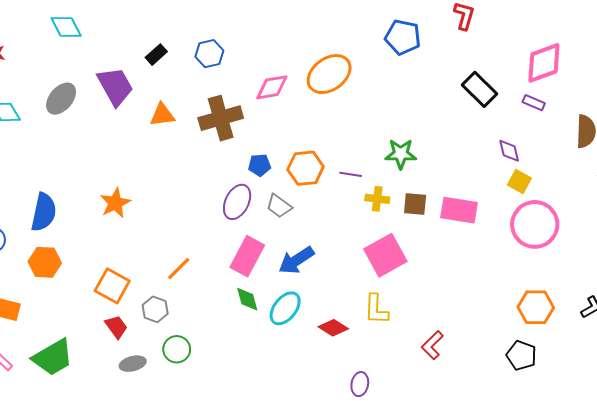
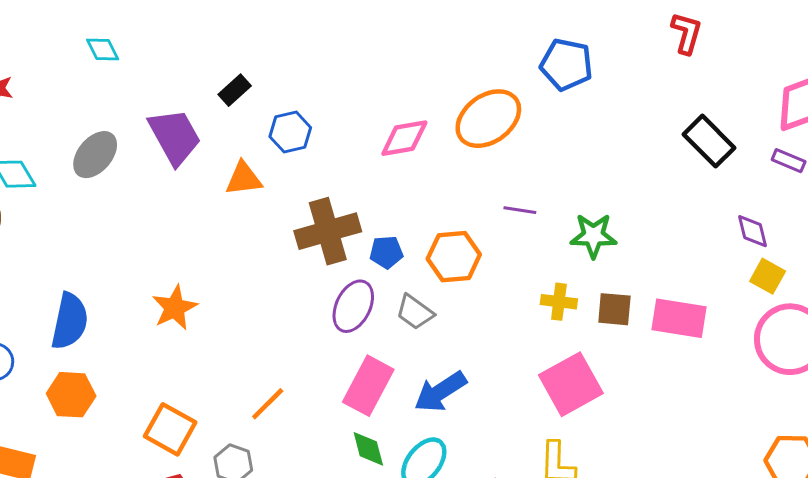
cyan diamond: (66, 27) -> (103, 50), size x0.7
blue pentagon: (403, 37) -> (566, 65), moved
blue hexagon: (209, 54) -> (290, 132), moved
brown cross: (221, 118) -> (328, 231), moved
purple line: (351, 174) -> (520, 210), moved

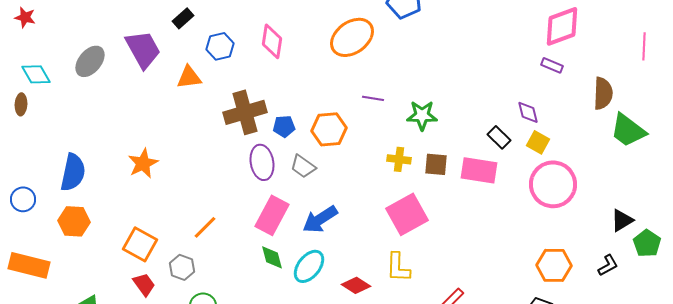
pink diamond: (404, 138) -> (272, 41), moved, turned -72
black rectangle: (709, 141) -> (499, 137), moved, size x0.7
purple ellipse: (353, 306) -> (262, 162), turned -36

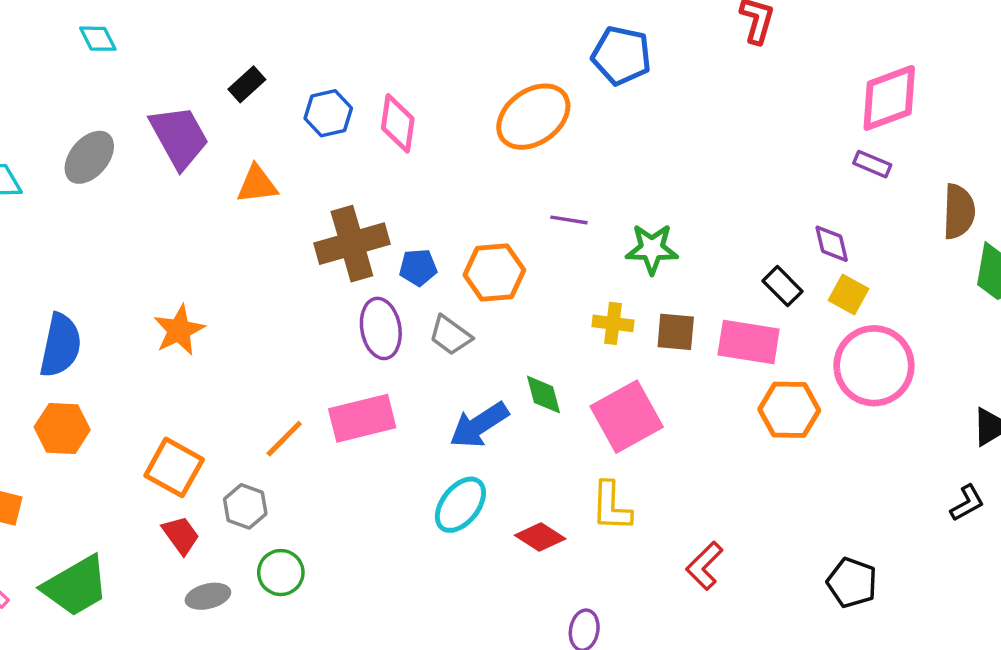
blue hexagon: (220, 46) -> (328, 113), moved
pink rectangle: (272, 215) -> (362, 418), moved, turned 48
green diamond: (272, 257) -> (543, 395), moved
orange hexagon: (554, 265) -> (789, 410), moved

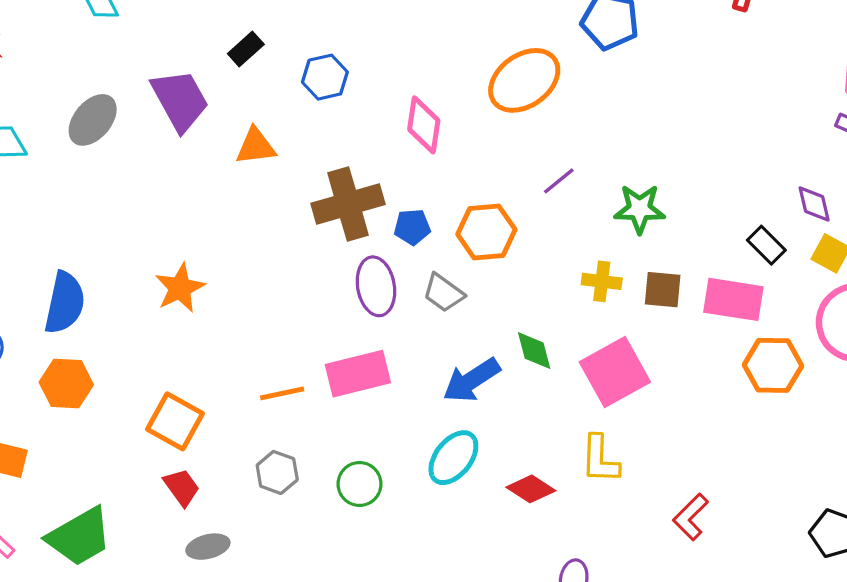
pink diamond: (398, 123) -> (424, 125), moved
purple line: (569, 220) -> (559, 181), turned -48
orange line: (284, 439) -> (282, 393), turned 33
gray hexagon: (245, 506) -> (277, 472), moved
green circle: (281, 573) -> (360, 484), moved

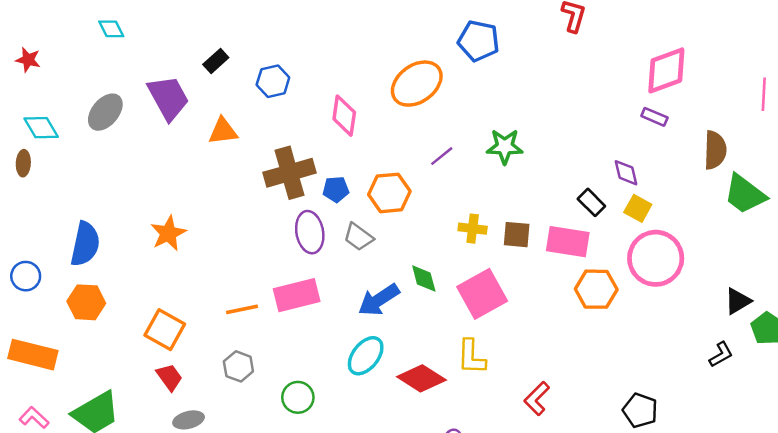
green star: (640, 209) -> (505, 147), moved
green circle: (360, 484) -> (298, 397), moved
red diamond: (531, 489) -> (421, 378), size x1.4

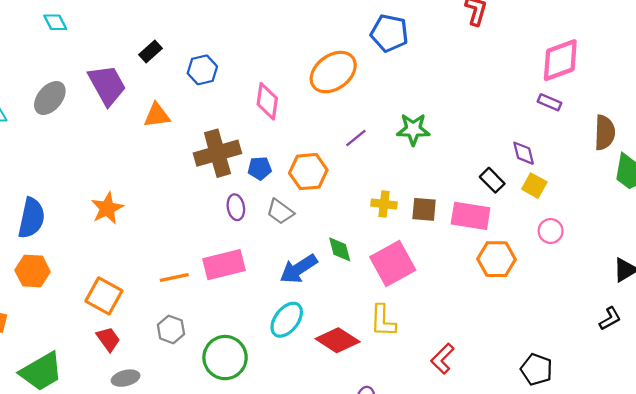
purple ellipse: (310, 232) -> (236, 207), size x0.7
pink circle: (656, 258) -> (551, 231), size x0.5
green circle: (298, 397) -> (225, 358), size x1.5

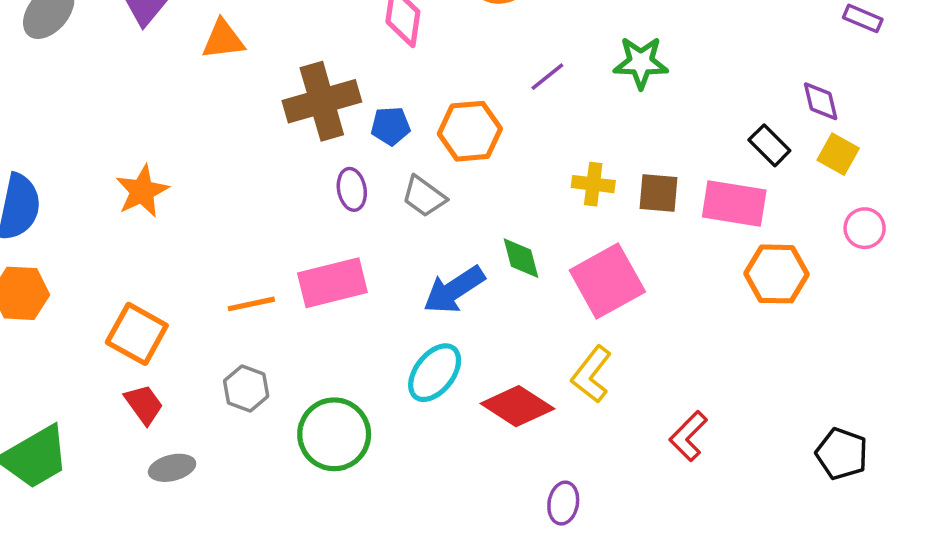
yellow L-shape: (383, 321) -> (591, 374), turned 36

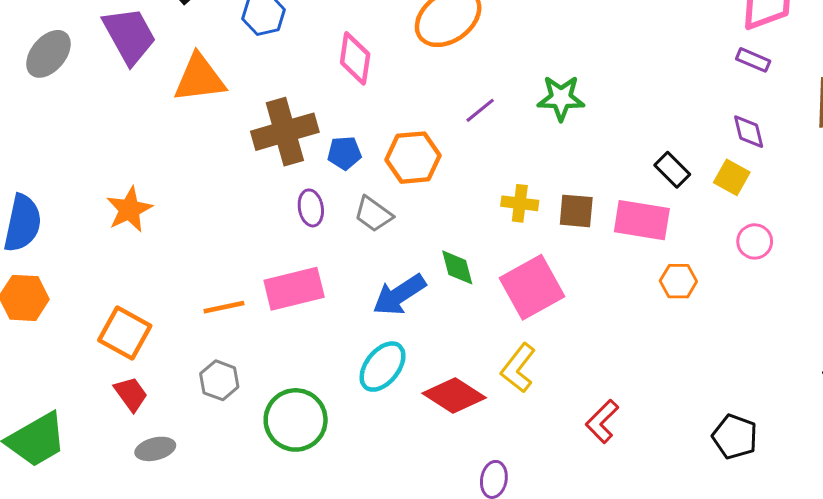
orange triangle: (223, 40) -> (199, 78), size x1.4
purple diamond: (821, 101) -> (749, 132), moved
orange hexagon: (776, 274) -> (678, 281), size x0.7

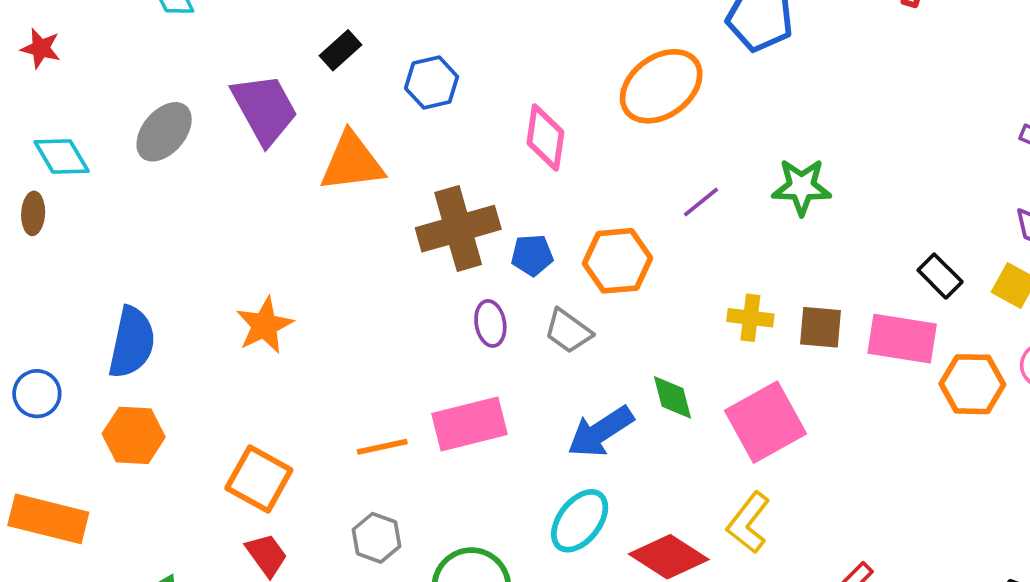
orange hexagon: (678, 281) -> (972, 384), moved, size x1.4

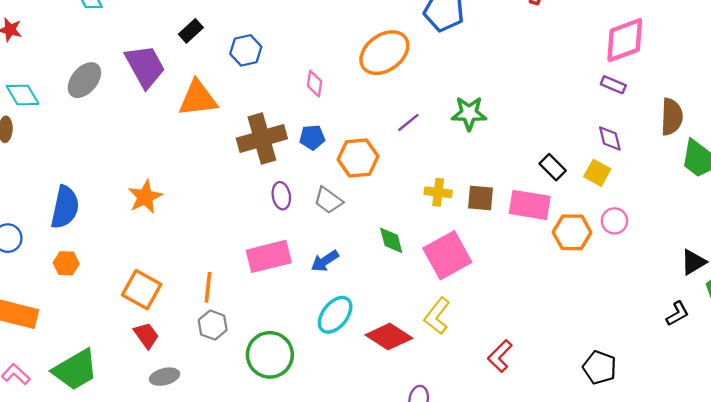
pink diamond: (545, 138) -> (315, 84), size x0.7
blue pentagon: (532, 255) -> (312, 137), moved
blue arrow: (600, 432) -> (325, 261), moved, size x0.7
orange hexagon: (134, 435) -> (66, 263), size x0.7
orange line: (382, 447) -> (208, 287), moved, turned -72

